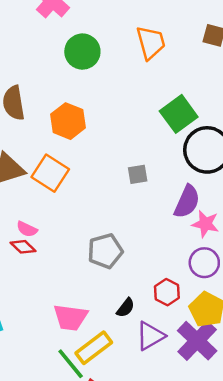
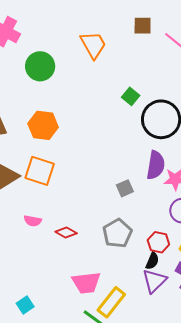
green square: (179, 114) -> (131, 96), size x0.6
gray square: (138, 174) -> (125, 188), moved
red diamond: (23, 247) -> (66, 233), moved
gray pentagon: (105, 251) -> (117, 233), moved
black semicircle: (126, 308) -> (152, 261), moved

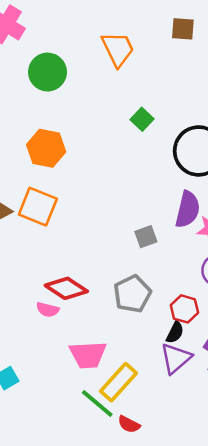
green square: (131, 96) -> (142, 119), moved
pink semicircle: (33, 221) -> (48, 310), moved
red diamond: (66, 233) -> (66, 288), size x1.5

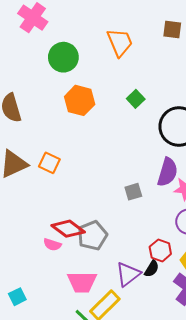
orange hexagon: (46, 148) -> (80, 100), moved
orange square: (38, 207) -> (49, 163), size x0.7
gray pentagon: (132, 294) -> (92, 235), moved
purple triangle: (176, 358) -> (128, 274), moved

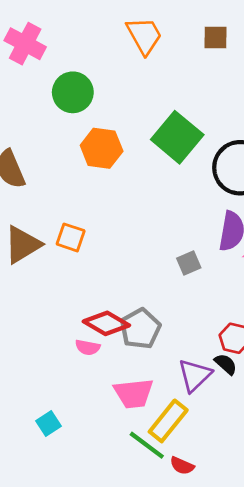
orange trapezoid: (120, 42) -> (144, 36), moved
green square: (136, 99) -> (177, 137), size x2.0
black semicircle: (152, 269) -> (226, 364), turned -72

